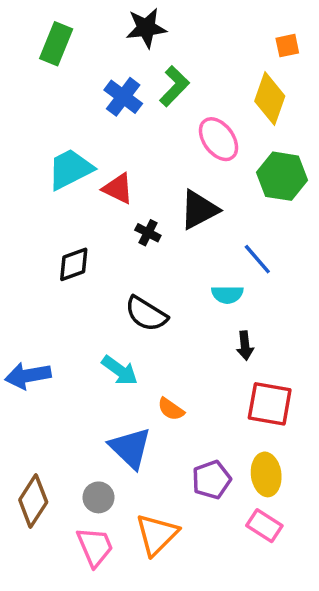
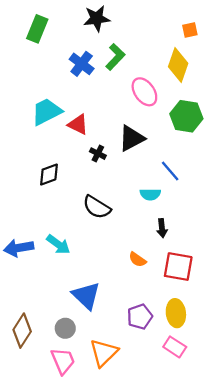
cyan arrow: (120, 370) -> (58, 244), moved
orange semicircle: (171, 409) -> (137, 260), moved

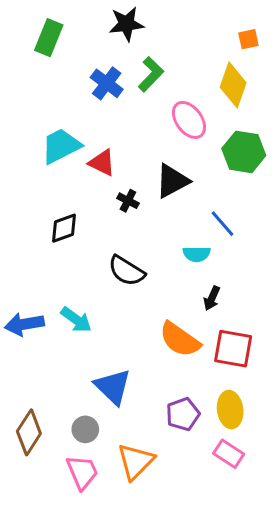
black arrow: (162, 228) -> (212, 298), turned 30
orange semicircle: (137, 260) -> (180, 339), size x1.8

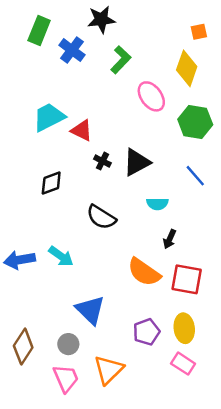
blue cross: (107, 83) -> (72, 50), moved
black triangle: (172, 181) -> (137, 162), moved
blue line: (222, 224) -> (195, 176), moved

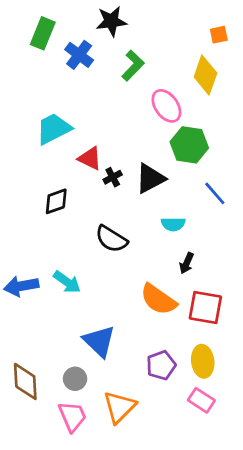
green hexagon: (195, 122) -> (189, 145), moved
red triangle: (82, 131) -> (90, 158), moved
black cross: (102, 161) -> (113, 177), turned 35
brown diamond: (23, 347) -> (25, 381), turned -36

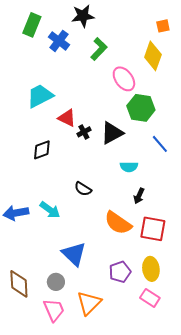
black semicircle: (111, 239) -> (83, 189), moved, size x0.7

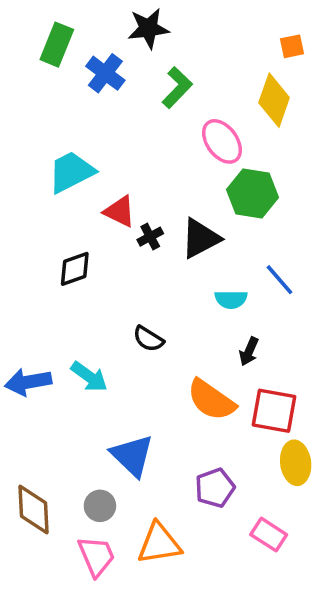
blue line: (160, 144) -> (279, 280), moved
yellow ellipse: (151, 269) -> (296, 463), moved
orange triangle: (89, 303) -> (159, 544), turned 36

